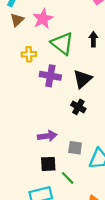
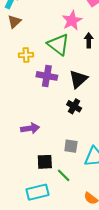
pink star: (43, 19) -> (72, 20), moved
purple arrow: (47, 136) -> (30, 128), moved

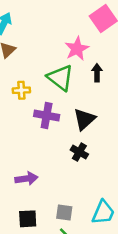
gray square: (71, 146) -> (64, 213), moved
black square: (45, 162) -> (28, 219), moved

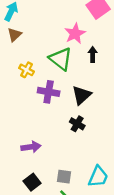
yellow cross: (21, 90) -> (27, 70), turned 32
black square: (28, 219) -> (32, 182), turned -35

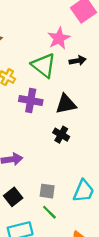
black arrow: (93, 54) -> (78, 61), turned 80
black triangle: (82, 95) -> (66, 104), turned 30

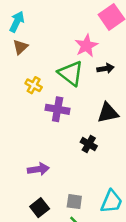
black triangle: (66, 104) -> (108, 113), moved

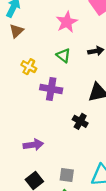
pink star: (86, 46) -> (67, 22), moved
green triangle: (71, 73) -> (63, 55), size x0.6

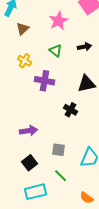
brown triangle: (17, 31) -> (23, 29), moved
gray square: (67, 175) -> (59, 150), moved

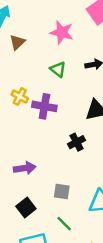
pink star: (59, 21) -> (62, 32), turned -30
yellow cross: (25, 61) -> (20, 96), moved
black cross: (71, 110) -> (77, 142), turned 32

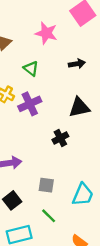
green triangle: (58, 69) -> (31, 68), moved
purple cross: (44, 106) -> (30, 104), turned -35

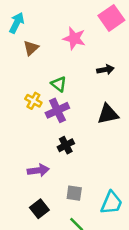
green triangle: (31, 68) -> (59, 84), moved
black cross: (60, 138) -> (66, 145), moved

